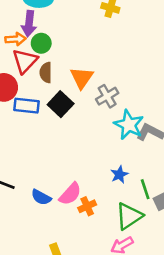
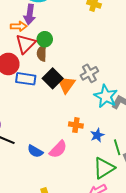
green circle: (41, 43) -> (45, 39), moved
orange triangle: (82, 78) -> (66, 84), moved
orange cross: (87, 206) -> (76, 125), moved, turned 32

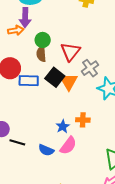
red triangle: (26, 44) -> (70, 52), moved
blue star: (97, 135) -> (63, 126), moved

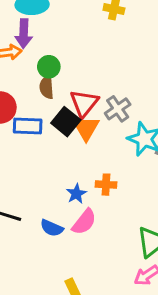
red triangle: (70, 52) -> (84, 103), moved

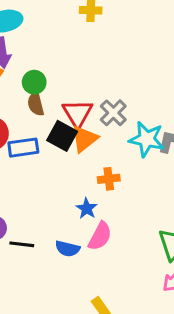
orange triangle: (86, 128) -> (84, 139), turned 32
orange cross: (106, 185) -> (109, 179), moved

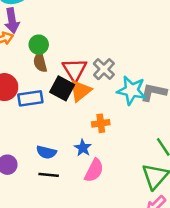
black line: (22, 244) -> (49, 175), moved
blue semicircle: (67, 249) -> (46, 152), moved

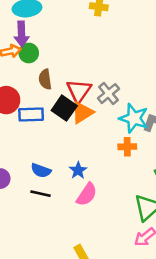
green circle: (39, 45) -> (29, 53), moved
orange cross: (101, 123) -> (127, 147), moved

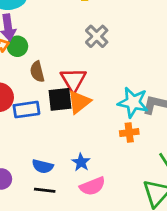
gray cross: (109, 94) -> (97, 36), moved
black square: (64, 108) -> (60, 99), turned -35
pink semicircle: (87, 194) -> (92, 186), turned 40

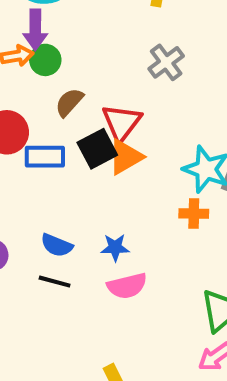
brown semicircle: (37, 72) -> (69, 102), turned 48
black square: (60, 99) -> (97, 149), turned -30
blue star: (81, 162) -> (115, 248), turned 30

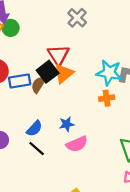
brown semicircle: (69, 102) -> (38, 85), moved
blue semicircle: (57, 245) -> (34, 129), turned -60
black line: (55, 282) -> (37, 149), turned 36

